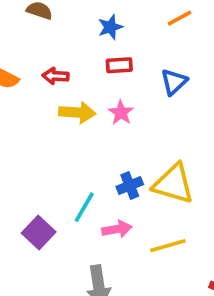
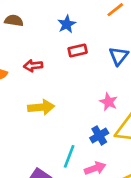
yellow arrow: (77, 112) -> (41, 107), moved
pink star: (121, 113) -> (109, 102), moved

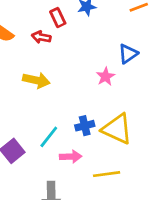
red rectangle: (78, 51) -> (58, 18), moved, turned 60
pink star: (109, 102) -> (105, 77), moved

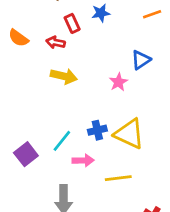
yellow arrow: (36, 80) -> (64, 76), moved

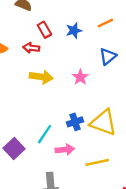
blue star: (101, 13) -> (74, 30), moved
orange line: (152, 14) -> (105, 23), moved
pink star: (118, 82) -> (80, 77), moved

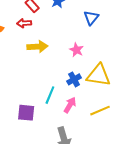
pink star: (80, 77) -> (76, 50), moved
purple square: (14, 149) -> (26, 113), turned -30
pink arrow: (65, 150) -> (70, 105), turned -42

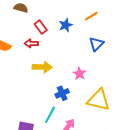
blue cross: (74, 79) -> (62, 93), moved

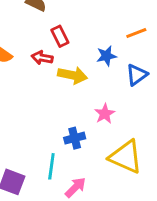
blue star: (66, 25) -> (106, 56), moved
yellow arrow: (42, 67) -> (73, 75), moved
cyan line: (50, 115) -> (51, 166), turned -30

